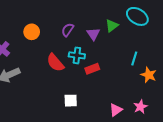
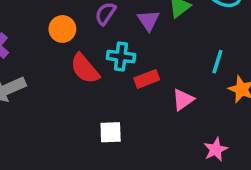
orange circle: (32, 32) -> (62, 29), moved
pink star: (140, 107) -> (216, 150), moved
pink triangle: (116, 110) -> (183, 100), moved

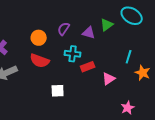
purple triangle: (148, 20) -> (89, 33), turned -40
red semicircle: (85, 69) -> (40, 61), moved, turned -30
white square: (111, 132) -> (58, 91), moved

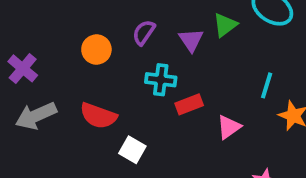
purple triangle: (89, 33) -> (191, 40), turned 40
red semicircle: (40, 61) -> (98, 116), moved
white square: (58, 91) -> (132, 150), turned 32

